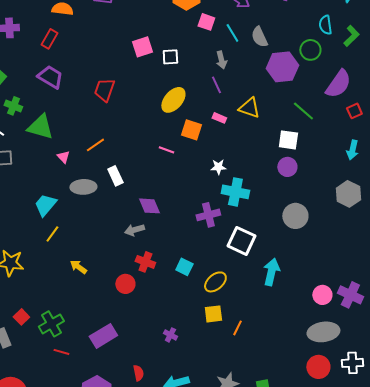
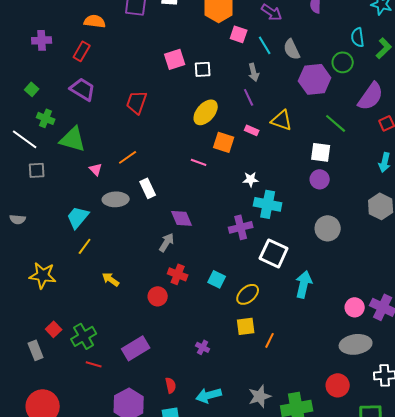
gray arrow: (134, 230) -> (167, 242), turned 138
red circle: (318, 367) -> (338, 385), moved

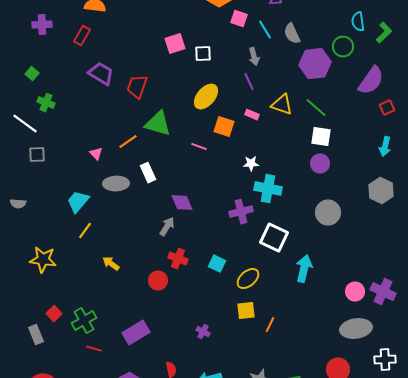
purple trapezoid: (83, 89) -> (101, 74), moved
green line: (336, 123) -> (316, 108), moved
green triangle: (73, 139) -> (158, 124), moved

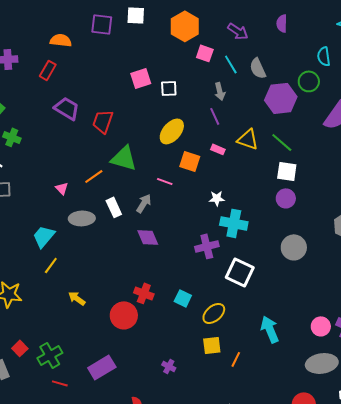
gray arrow: (167, 227) -> (144, 203), moved
cyan arrow: (304, 269) -> (270, 329), moved, turned -36
red circle: (158, 281) -> (124, 315), size x1.4

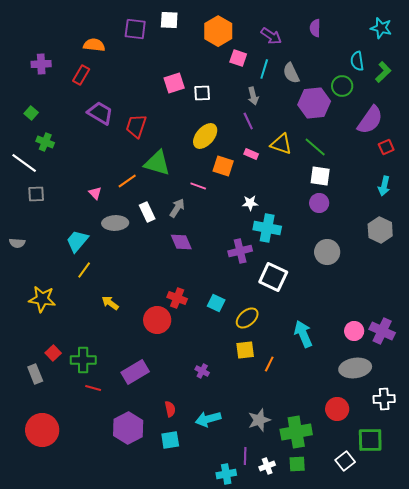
cyan line: (231, 64) -> (264, 69), turned 48
green cross: (50, 355) -> (83, 360), turned 30

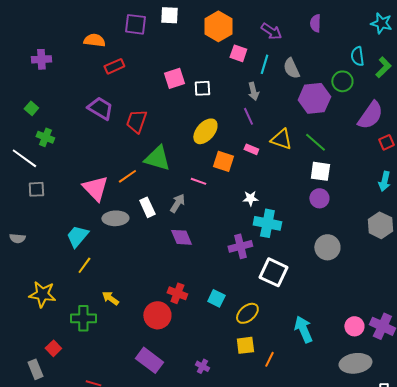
red rectangle: (81, 75) -> (114, 66), moved, turned 36
pink triangle: (95, 193) -> (95, 188), size x2.0
green cross: (83, 360) -> (83, 318), moved
purple rectangle: (135, 372) -> (149, 360), moved, turned 68

